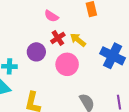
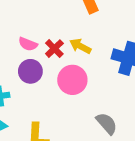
pink semicircle: (51, 16) -> (28, 44), moved

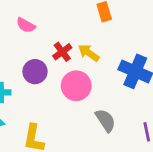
pink semicircle: (28, 44) -> (26, 25), moved
gray semicircle: (107, 123) -> (105, 120), moved

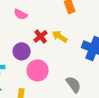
pink semicircle: (26, 25) -> (21, 14), moved
pink circle: (76, 86) -> (38, 70), moved

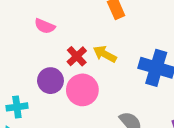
pink circle: (38, 70) -> (82, 90), moved

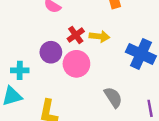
yellow arrow: (105, 54) -> (99, 36), turned 150

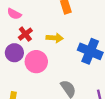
red cross: (76, 35) -> (25, 34), moved

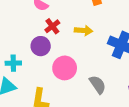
pink circle: (36, 62) -> (65, 68), moved

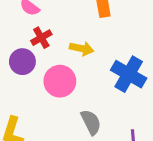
pink circle: (65, 68) -> (60, 81), moved

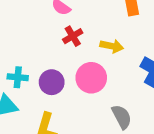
purple circle: (22, 62) -> (52, 82), moved

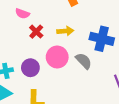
gray semicircle: (122, 117) -> (84, 61), moved

